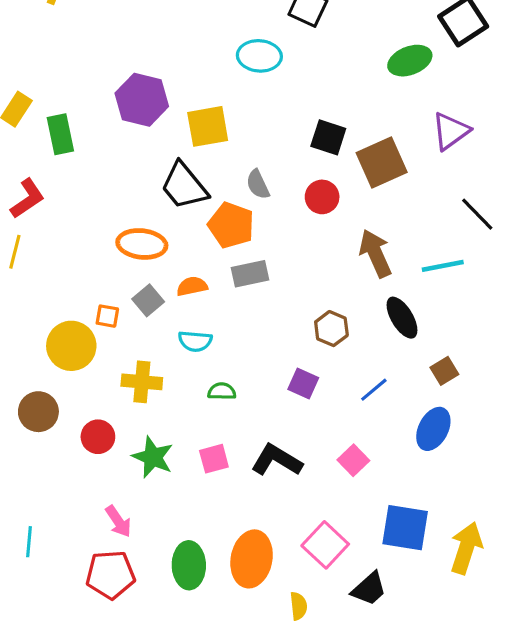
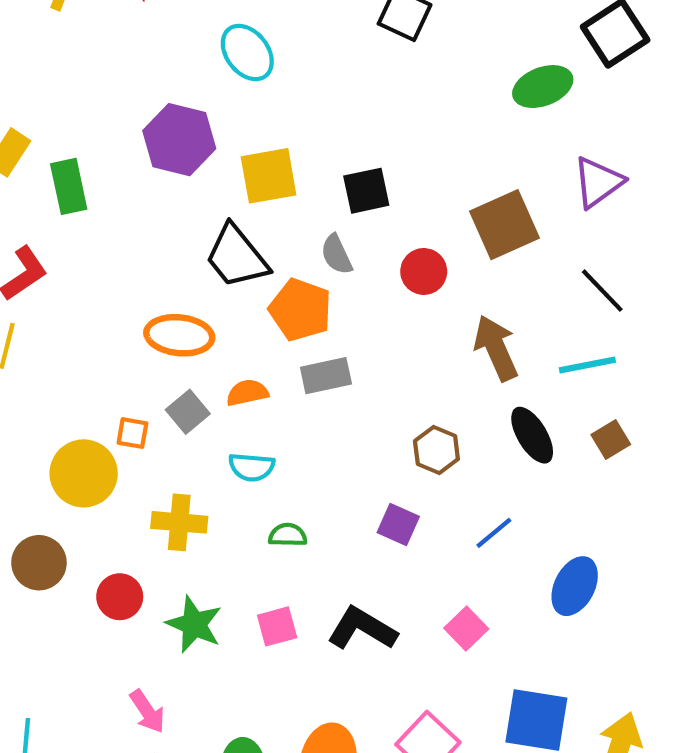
cyan ellipse: (259, 56) -> (247, 53), moved, turned 48
black square: (328, 137) -> (366, 191), moved, turned -30
black line: (477, 214) -> (602, 291), moved
brown square: (444, 371) -> (611, 439), moved

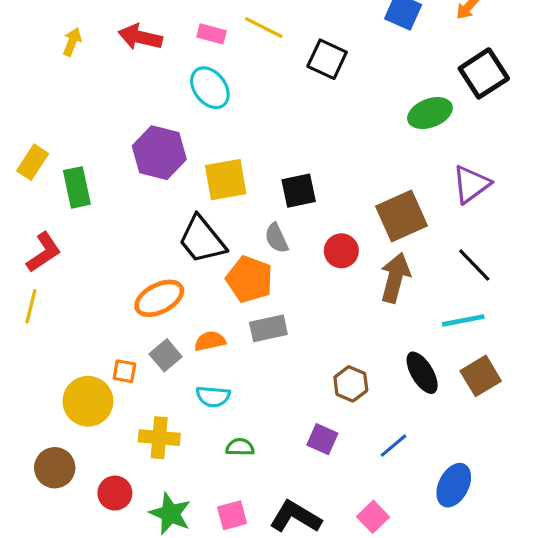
orange ellipse: (179, 335) -> (159, 298), turned -33
brown arrow: (496, 348) -> (395, 278), moved, turned 39
brown square: (611, 439) -> (481, 376), size x1.4

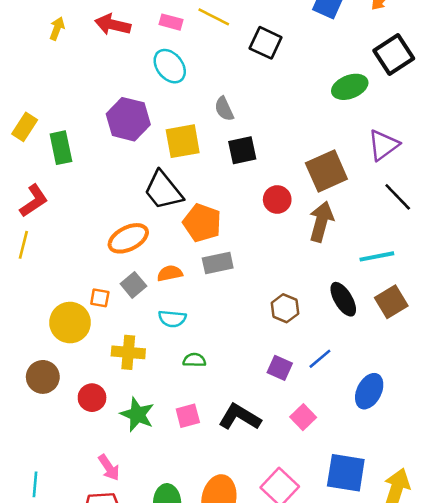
gray semicircle: (276, 238) -> (224, 109), moved
black line: (474, 265) -> (398, 197), moved
purple square: (322, 439) -> (280, 368), moved

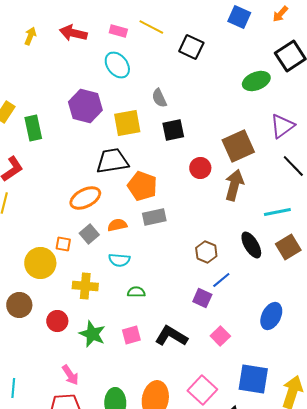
black trapezoid: (163, 190) -> (112, 161), turned 120
blue line: (320, 359) -> (221, 280), moved

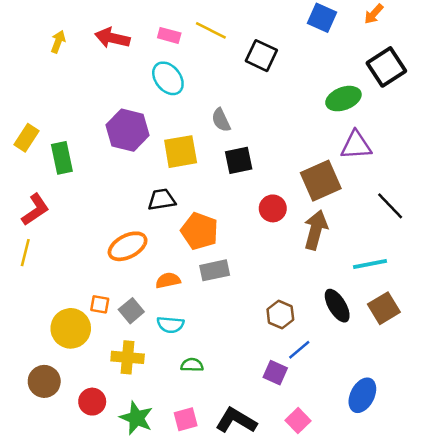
purple triangle: (282, 126) -> (356, 145), moved, turned 32
black trapezoid: (112, 161) -> (162, 200), size x0.7
gray square: (89, 234) -> (131, 311), moved

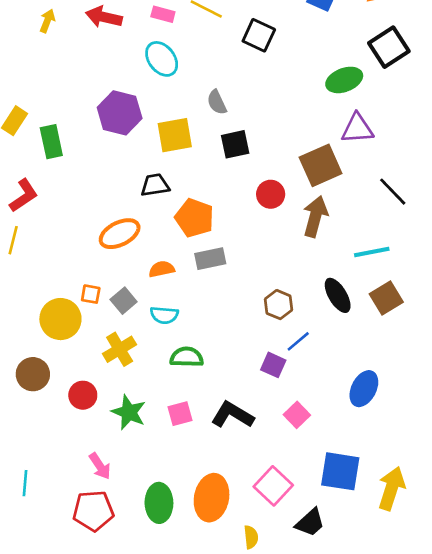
yellow cross: (128, 357) -> (120, 349), turned -36
green semicircle: (192, 365) -> (187, 357), size x1.4

